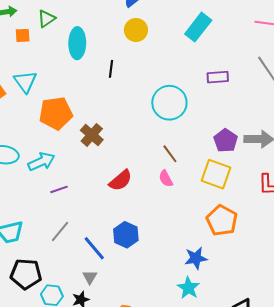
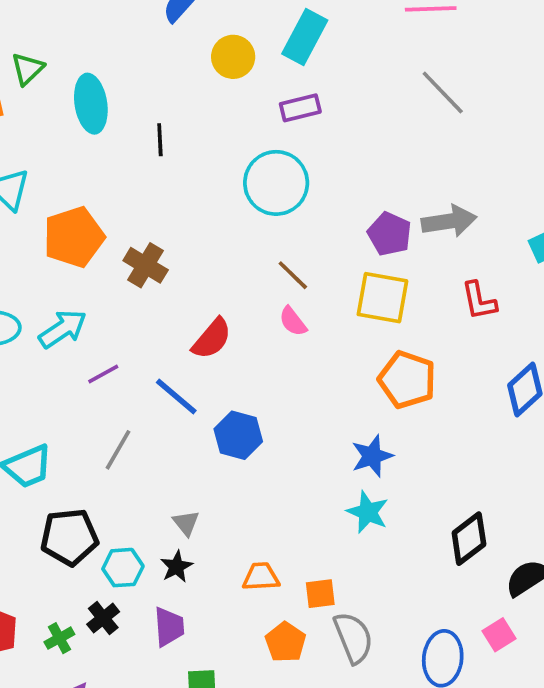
yellow circle: (136, 30) -> (233, 57), moved
purple rectangle: (218, 77) -> (300, 108), moved
blue line: (94, 248) -> (176, 397), moved

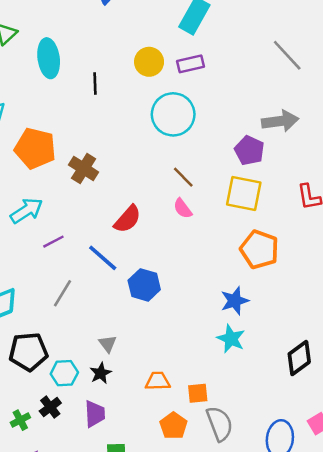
yellow circle: (233, 57) -> (149, 62), moved
gray arrow: (449, 221) -> (280, 121), moved
orange pentagon: (74, 237) -> (35, 148), turned 30

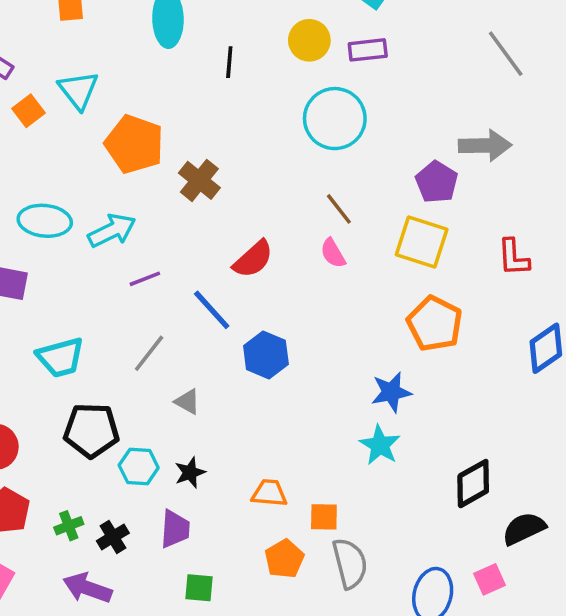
gray triangle: (108, 344) -> (187, 402), moved, turned -30
black cross: (50, 407) -> (113, 537), moved

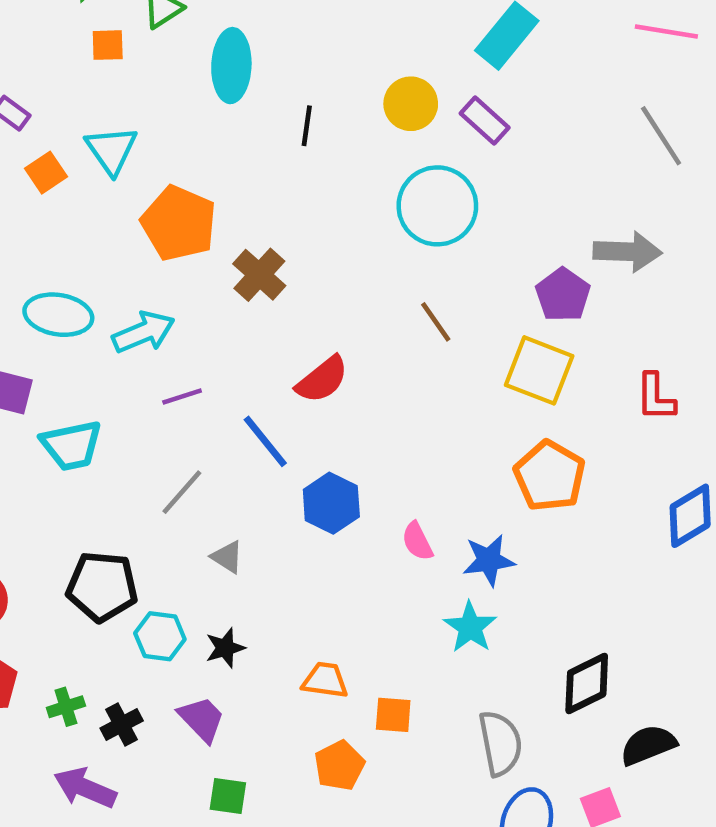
purple rectangle: (368, 50) -> (485, 121), turned 45
pink semicircle: (333, 253) -> (417, 541), moved
cyan trapezoid: (61, 357) -> (71, 445), moved
purple trapezoid: (175, 529) -> (202, 719), turned -51
gray semicircle: (350, 563) -> (500, 743), moved

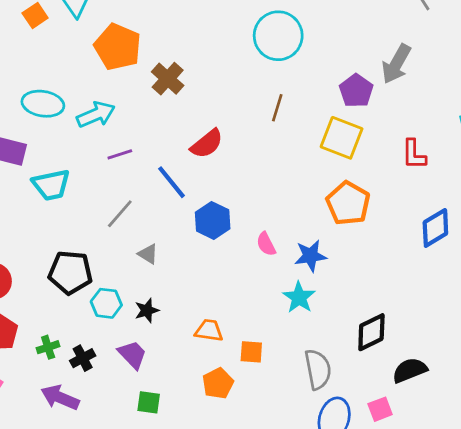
gray arrow: (628, 252) -> (396, 64), turned 117
brown line: (436, 322) -> (277, 108), turned 52

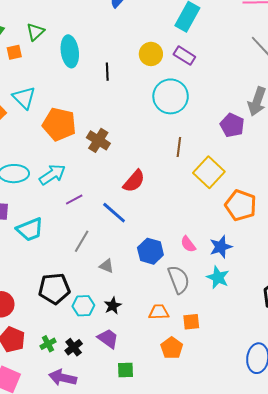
yellow square: (342, 138) -> (209, 172), moved, turned 32
blue hexagon: (213, 220) -> (150, 251), moved
gray semicircle: (318, 369) -> (179, 280), moved

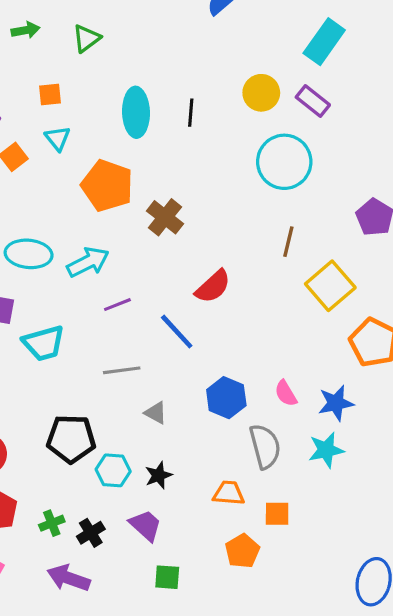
cyan ellipse: (70, 51) -> (136, 112), moved
orange square: (14, 52) -> (50, 94), moved
cyan triangle: (24, 98) -> (58, 138), size x0.7
gray line: (82, 241) -> (122, 370), turned 45
cyan star: (218, 277) -> (326, 450), turned 30

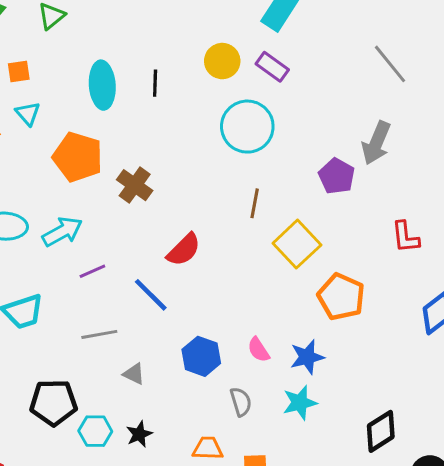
gray semicircle: (265, 446) -> (241, 402), size x0.7

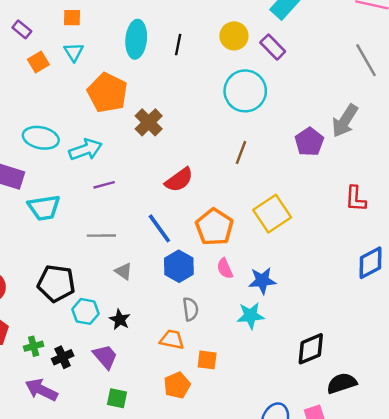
yellow square: (297, 244) -> (272, 214), moved
blue line: (151, 295) -> (159, 228), moved
orange pentagon: (341, 297) -> (214, 227), moved
gray semicircle: (241, 402) -> (190, 309), moved
black star: (139, 434) -> (120, 320), turned -30

